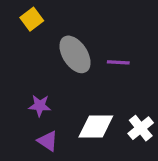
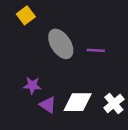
purple triangle: (48, 141) -> (48, 105), moved

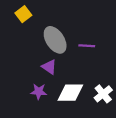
purple star: (32, 85) -> (39, 92), moved
purple triangle: (48, 105) -> (49, 67), moved

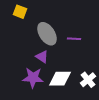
yellow square: (23, 14) -> (20, 12), turned -32
purple star: (39, 92) -> (33, 78), size x1.5

